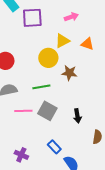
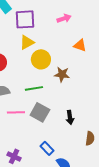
yellow triangle: (62, 41) -> (27, 42), moved

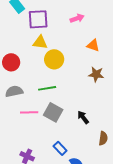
yellow triangle: (27, 42) -> (40, 42), turned 35
brown star: (62, 74) -> (96, 74), moved
black arrow: (70, 117) -> (83, 117), turned 152

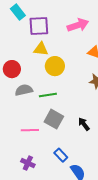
pink arrow: (77, 18) -> (78, 25), size x1.5
gray semicircle: (14, 91) -> (24, 90), moved
pink line: (29, 112) -> (30, 130), moved

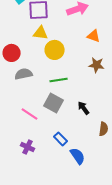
green line: (48, 95) -> (59, 80), moved
pink line: (30, 130) -> (30, 114), turned 36

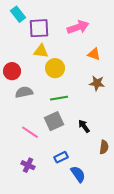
gray square: (54, 103) -> (54, 121), turned 36
blue rectangle: (61, 139) -> (61, 157), turned -72

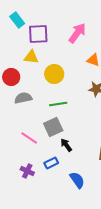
pink arrow: (78, 27) -> (77, 33), turned -35
yellow triangle: (41, 51) -> (31, 57), moved
black arrow: (84, 126) -> (66, 145), moved
blue rectangle: (61, 157) -> (51, 163), moved

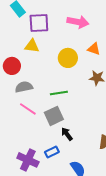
pink arrow: (77, 33) -> (78, 22), turned 65
yellow circle: (54, 74) -> (68, 58), moved
pink line: (29, 138) -> (28, 109), moved
purple cross: (27, 171) -> (28, 160), size x1.5

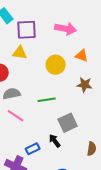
gray square: (54, 116) -> (68, 123), moved
blue rectangle: (52, 152) -> (33, 149), moved

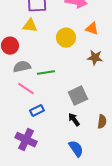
green line: (47, 100) -> (46, 73), moved
black arrow: (55, 141) -> (74, 120), moved
blue rectangle: (33, 149) -> (37, 111), moved

